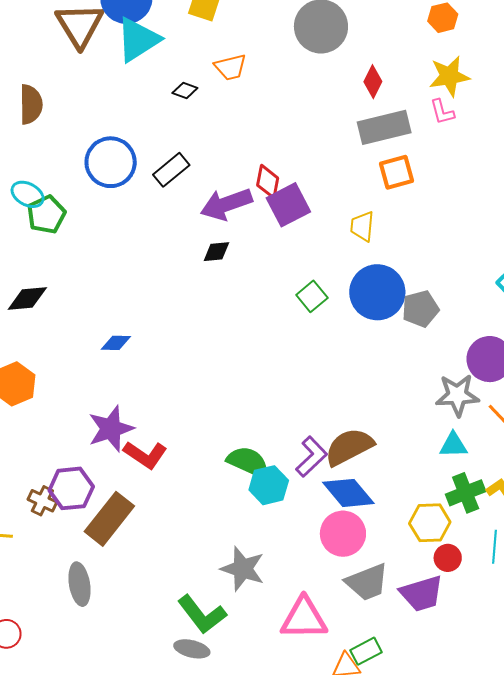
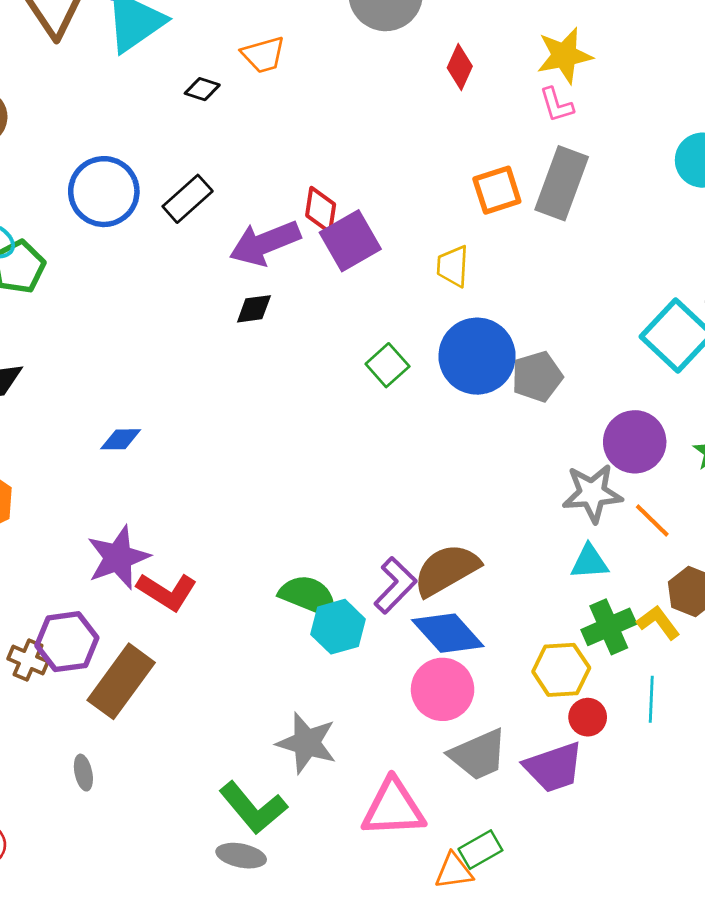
gray rectangle: (384, 127) -> (562, 183), moved, turned -54
gray ellipse: (80, 584) -> (83, 773), size x0.6

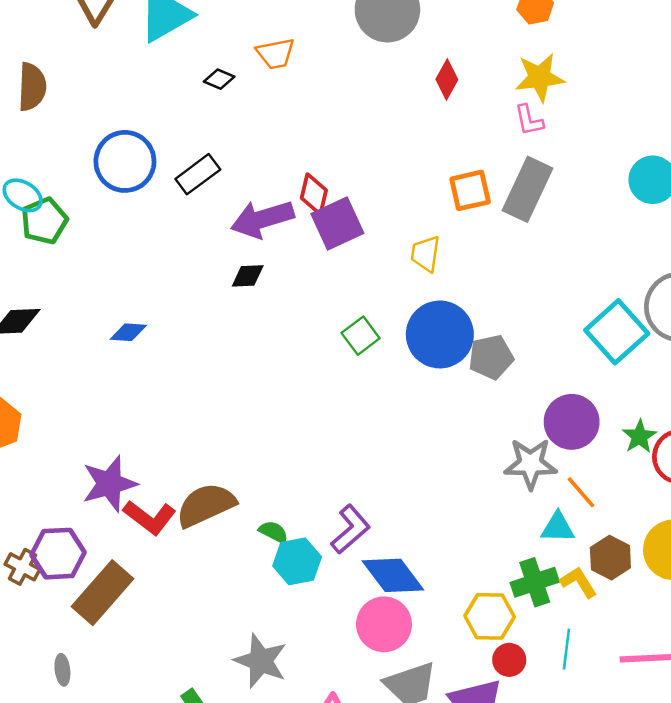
blue diamond: (121, 439) -> (128, 332), moved
cyan triangle: (590, 562) -> (558, 528), moved
brown semicircle: (446, 570) -> (206, 505), moved
green semicircle: (308, 596) -> (273, 532), size x0.6

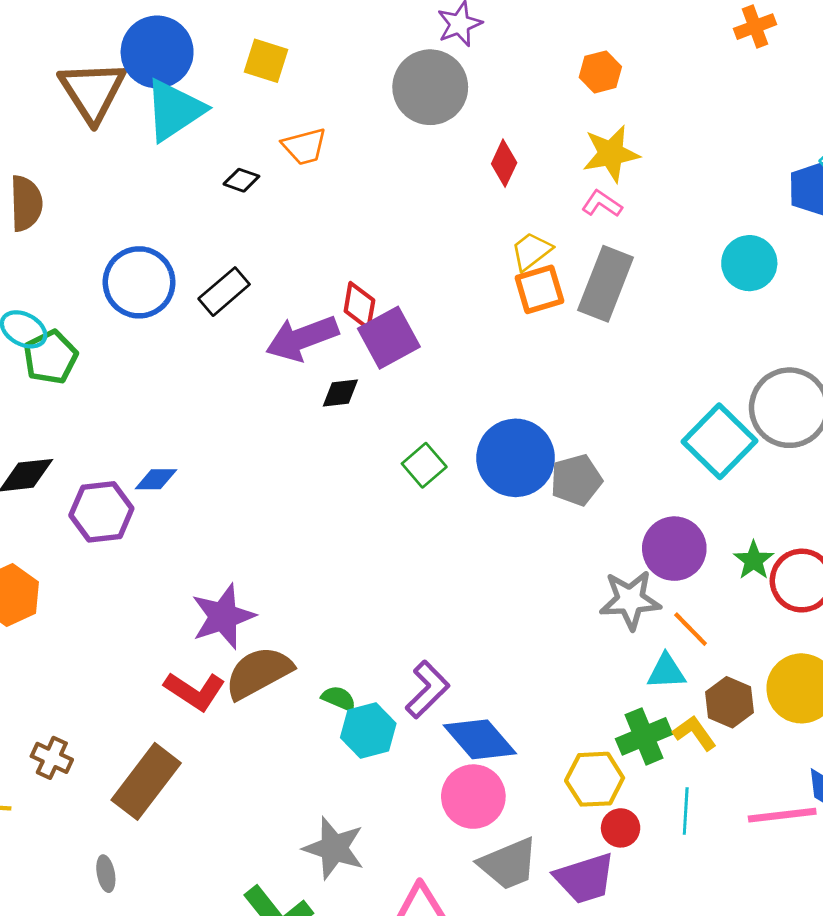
pink L-shape: (529, 120) -> (602, 204), turned 140
yellow trapezoid: (425, 254) -> (531, 251), moved, turned 48
black diamond: (248, 276) -> (340, 393), moved
purple star: (109, 484) -> (223, 617), moved
purple hexagon: (58, 554) -> (101, 512), moved

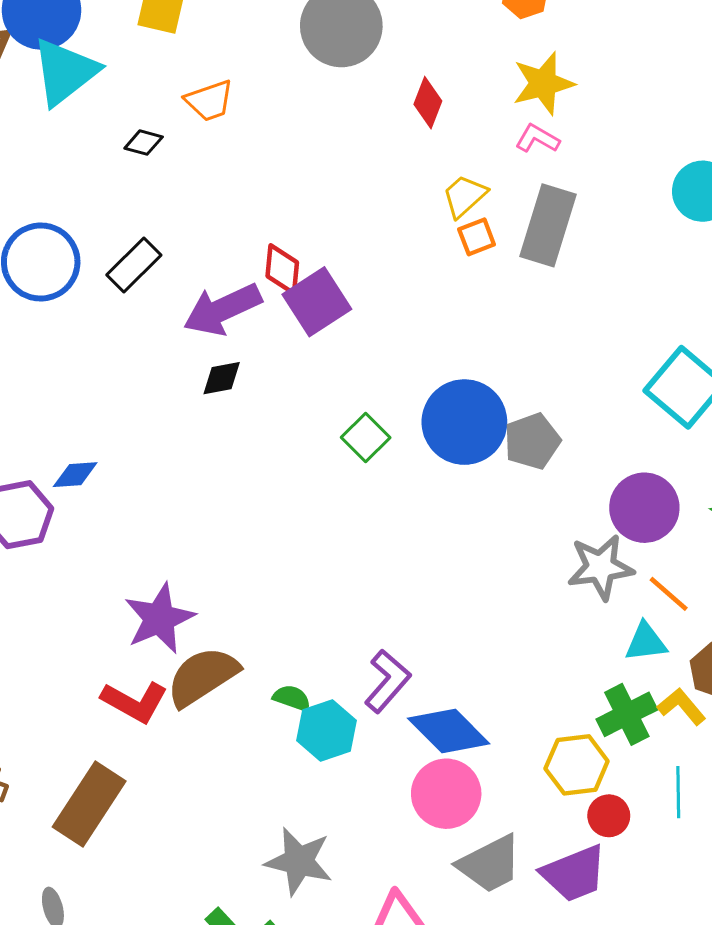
orange square: (539, 289) -> (477, 237), size x0.7
black diamond: (340, 393) -> (222, 378), moved

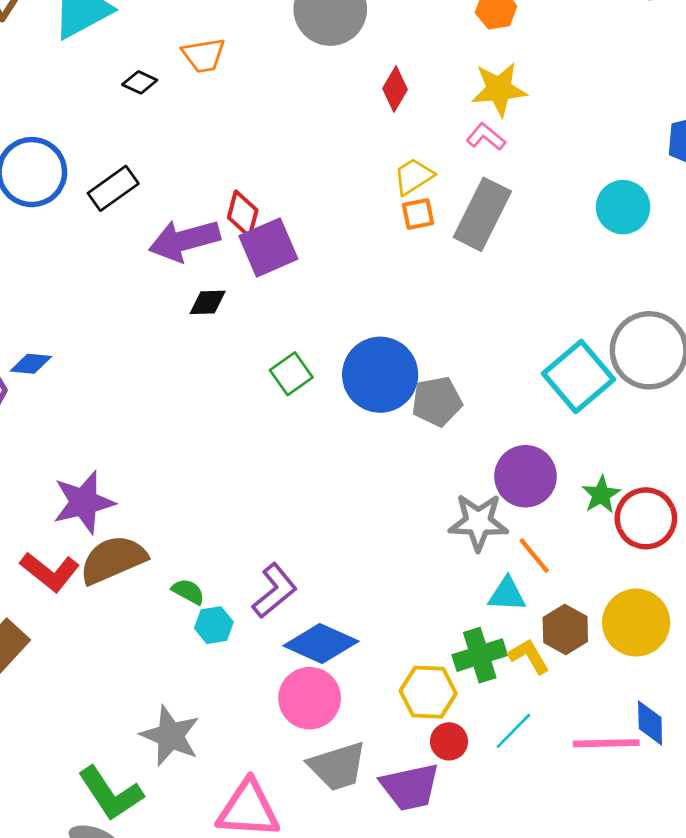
black diamond: (222, 378) -> (208, 302), moved
cyan hexagon: (327, 730) -> (214, 625), size x0.7
blue diamond: (449, 731) -> (321, 644), turned -30
cyan line: (678, 792) -> (513, 731), turned 36

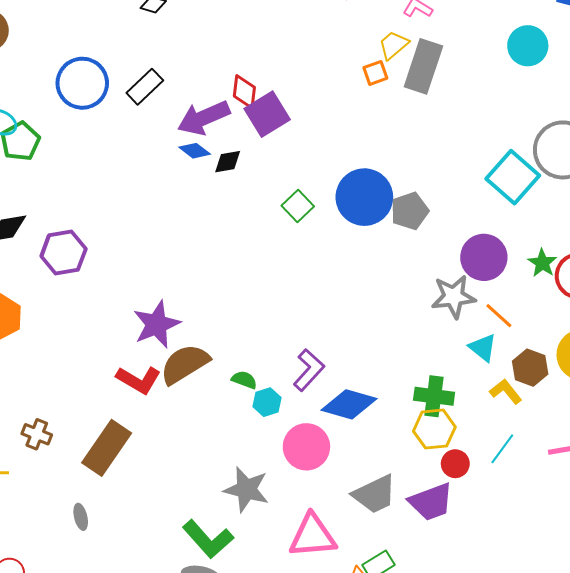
yellow trapezoid: (413, 176) -> (393, 45), moved
blue diamond: (31, 364) -> (195, 151), moved, turned 40
cyan triangle: (507, 594) -> (483, 348), turned 44
green cross: (480, 655) -> (434, 396), moved, turned 33
pink circle: (310, 698) -> (306, 447), moved

